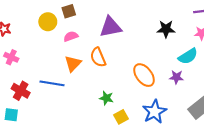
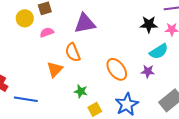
black star: (166, 29) -> (149, 24), moved
orange triangle: (73, 64) -> (55, 69), moved
blue line: (52, 83) -> (26, 99), moved

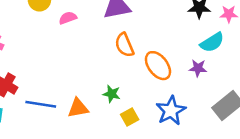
orange semicircle: (73, 52) -> (124, 45), moved
orange triangle: (55, 69) -> (78, 108), moved, turned 36

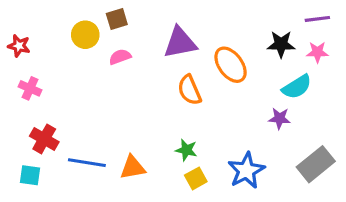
orange ellipse: (158, 66) -> (231, 65), moved
green star: (112, 94) -> (186, 150), moved

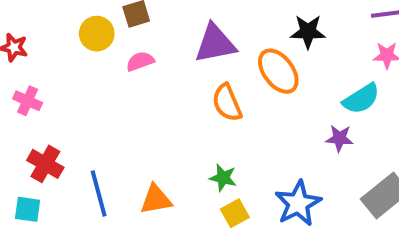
black star: (281, 44) -> (308, 32), moved
blue line: (87, 163) -> (99, 194), turned 66

